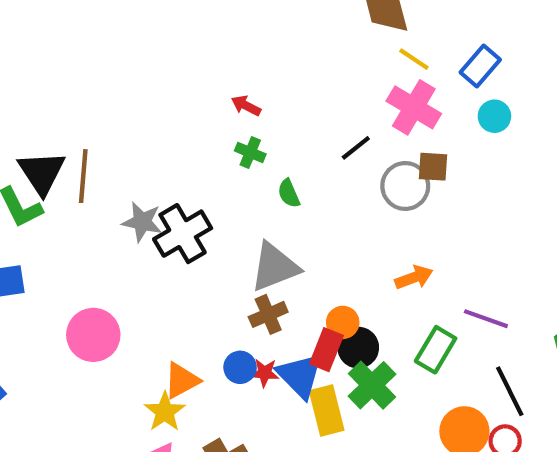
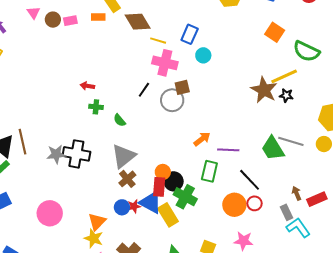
black cross: (183, 234) -> (76, 154), turned -32
orange arrow: (414, 277) -> (202, 139), moved

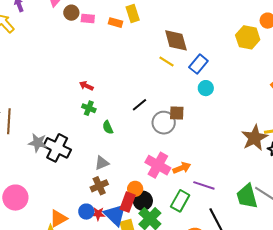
brown diamond: (138, 22) -> (176, 40), moved
pink cross: (165, 63) -> (158, 165), moved
gray triangle: (124, 156) -> (102, 163), size x0.6

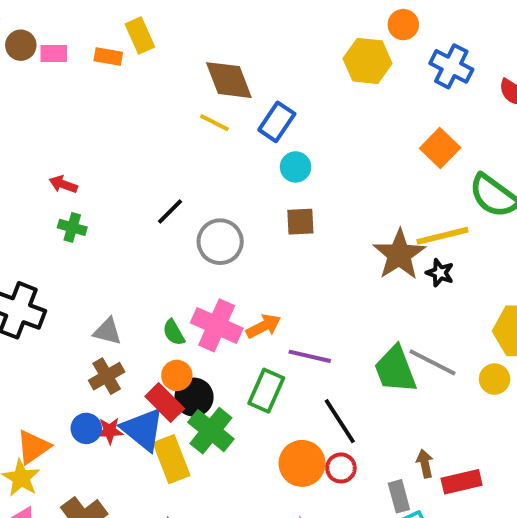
brown square: (177, 113) -> (300, 222), moved
green semicircle: (108, 127) -> (174, 332), moved
gray triangle: (102, 163) -> (107, 331), turned 42
red rectangle: (128, 202) -> (165, 403), turned -60

